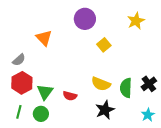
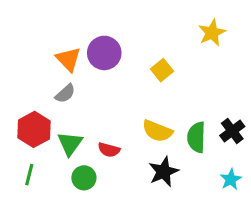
purple circle: (85, 19) -> (104, 53), moved
gray semicircle: (19, 60) -> (65, 94), moved
green circle: (41, 114) -> (84, 178), moved

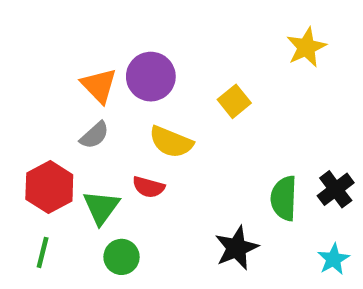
yellow semicircle: (157, 131) -> (171, 142), moved
red semicircle: (109, 150) -> (149, 187), moved

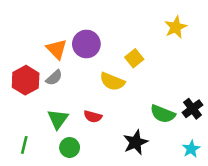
yellow semicircle: (171, 142) -> (112, 82), moved
red hexagon: (49, 187) -> (26, 80), moved
red semicircle: (149, 187) -> (93, 116), moved
green semicircle: (284, 198) -> (163, 114), turned -70

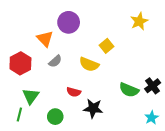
purple circle: (86, 44) -> (69, 22), moved
gray semicircle: (54, 78) -> (55, 61), moved
green triangle: (58, 119) -> (31, 96), moved
black star: (136, 142) -> (93, 108), moved, turned 30

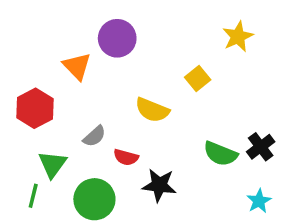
yellow square: (106, 46) -> (198, 79), moved
gray semicircle: (55, 61) -> (94, 136), moved
green circle: (55, 117) -> (94, 199), size x1.5

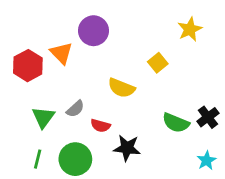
red hexagon: (35, 108) -> (28, 66), moved
green triangle: (52, 164) -> (43, 117), moved
green line: (33, 196) -> (38, 159), moved

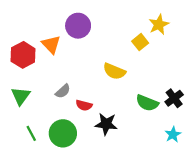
yellow square: (158, 63) -> (140, 42), moved
yellow semicircle: (121, 88) -> (114, 71), moved
green triangle: (43, 117) -> (21, 96), moved
green line: (38, 159) -> (31, 133), turned -42

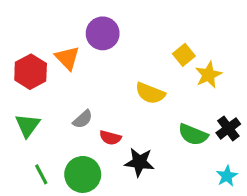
yellow star: (159, 25) -> (208, 75), moved

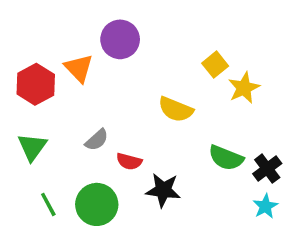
black cross: (228, 128) -> (267, 169), moved

